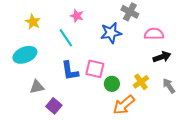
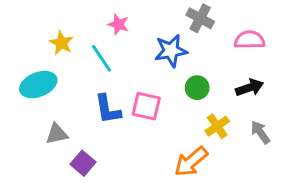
yellow star: (33, 22) -> (61, 43), moved
pink semicircle: (154, 34) -> (250, 40), moved
green circle: (112, 84) -> (197, 88), moved

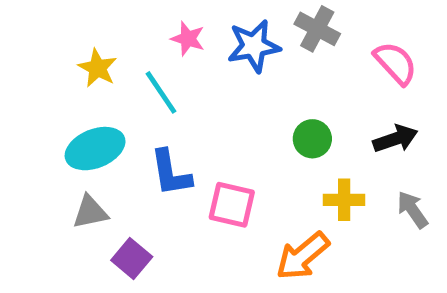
pink semicircle: (250, 40) -> (395, 63), turned 48
blue star: (171, 51) -> (254, 46), moved
cyan ellipse: (38, 85) -> (95, 149), moved
pink square: (146, 106) -> (232, 205), moved
yellow cross: (217, 126) -> (344, 200), turned 35

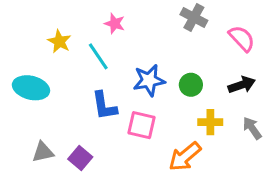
blue star: (254, 46) -> (149, 80), moved
cyan ellipse: (95, 149) -> (31, 88), moved, turned 36
gray triangle: (90, 212) -> (43, 152), moved

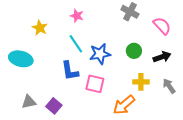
cyan line: (98, 56) -> (76, 44), moved
green circle: (191, 85) -> (134, 51), moved

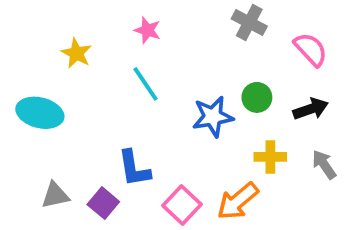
blue star: (100, 54) -> (213, 117), moved
blue L-shape: (70, 71) -> (134, 168), moved
pink square: (95, 84) -> (182, 205), moved, turned 30

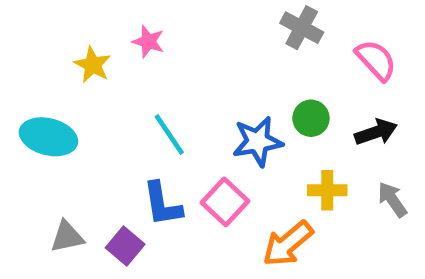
pink star: (147, 30) -> (148, 42), moved
cyan line: (146, 84) -> (169, 134), moved
pink square: (182, 205) -> (225, 202), moved

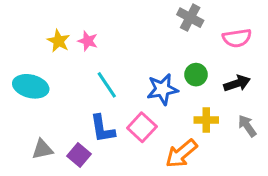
pink star: (148, 42) -> (88, 41), moved
pink semicircle: (376, 60) -> (237, 38), turned 124

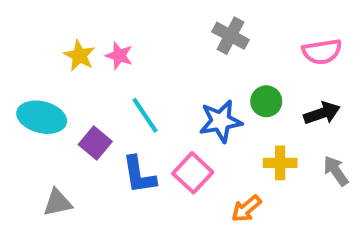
gray cross: (190, 18) -> (230, 36), moved
orange arrow: (181, 154) -> (246, 209), size x0.7
purple square: (79, 155) -> (95, 143), moved

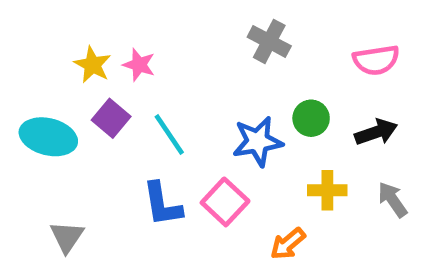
purple square: (95, 143) -> (111, 118), moved
gray triangle: (58, 203) -> (67, 237), turned -44

